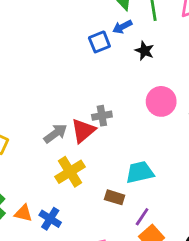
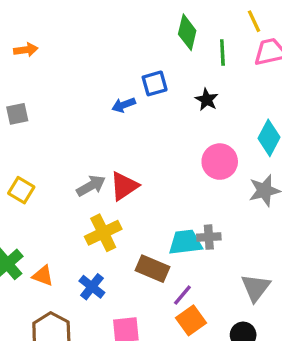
blue arrow: (122, 27) -> (124, 105), moved
gray cross: (102, 116) -> (209, 237), moved
brown rectangle: (115, 197) -> (153, 269), size x1.4
blue cross: (50, 219) -> (92, 287), moved

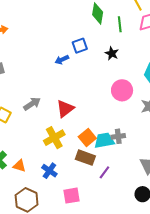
gray arrow: (91, 186) -> (32, 104), moved
orange square: (191, 320) -> (87, 138), moved

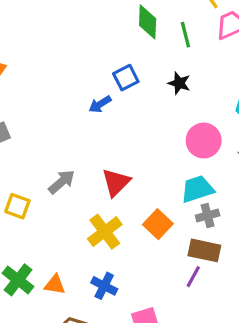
cyan trapezoid: (104, 140) -> (197, 189), moved
brown rectangle: (85, 158) -> (204, 250), moved

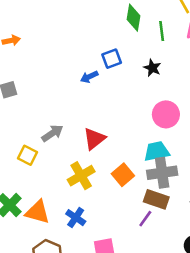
yellow square: (17, 206) -> (28, 155), moved
gray cross: (208, 215) -> (162, 173), size x1.6
orange triangle: (55, 285) -> (38, 212), size x1.5

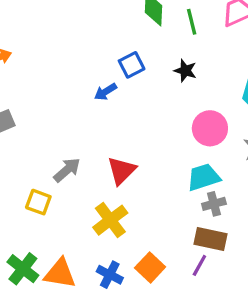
gray cross: (162, 173) -> (214, 204), size x0.6
orange square: (123, 175) -> (150, 267), moved

